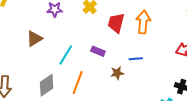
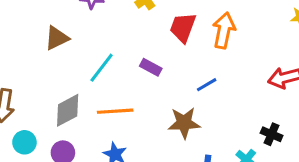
blue line: (136, 59) -> (207, 85), turned -32
brown star: (117, 73) -> (184, 123), moved, size x1.5
orange line: (78, 82) -> (115, 111), turned 60

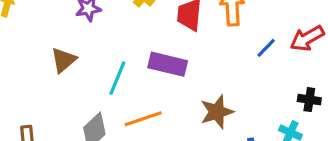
purple rectangle: (151, 67) -> (168, 64), size x1.6
blue line: (207, 85) -> (266, 48), moved

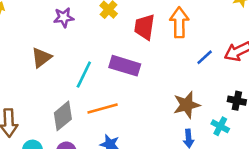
brown star: (217, 112) -> (187, 105), moved

